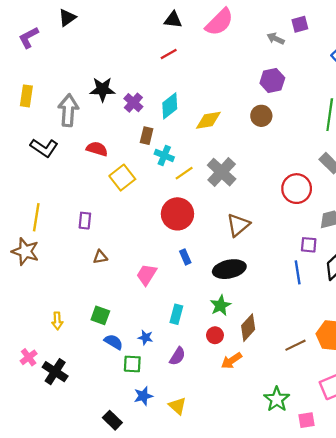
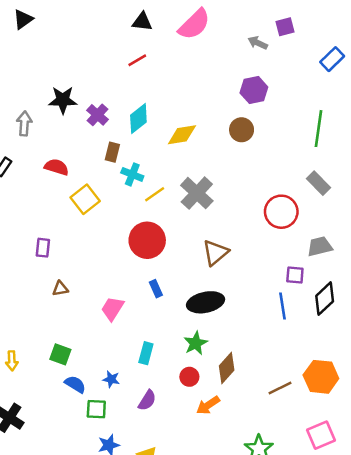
gray arrow: (68, 110) -> (24, 124), size x0.7

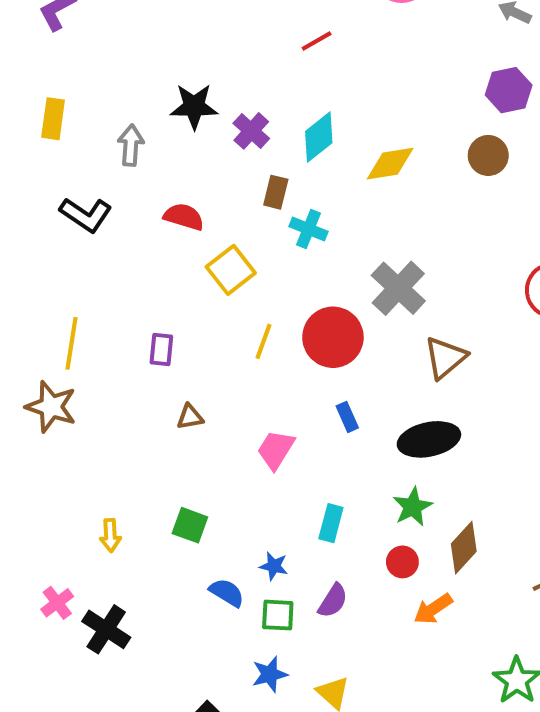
gray cross: (197, 193) -> (398, 288), moved
yellow line: (155, 194) -> (264, 341), moved, turned -35
blue semicircle: (75, 384) -> (227, 593), moved
green square: (96, 409) -> (278, 615), moved

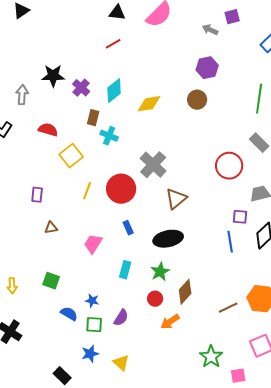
cyan rectangle: (331, 523) -> (125, 270), moved

